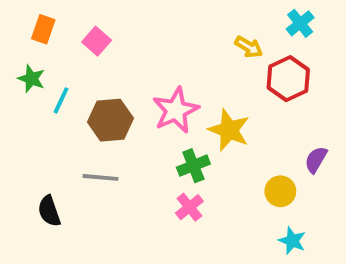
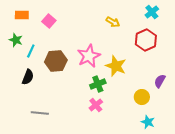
orange rectangle: (43, 29) -> (22, 15), turned 72
yellow arrow: (249, 47) -> (113, 22), moved
gray line: (101, 177) -> (40, 113), moved
black semicircle: (49, 211) -> (28, 77), moved, turned -140

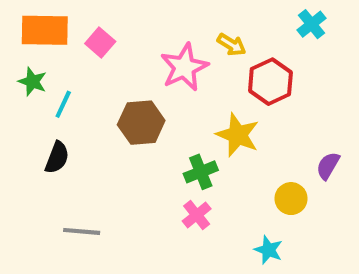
orange rectangle: (22, 15) -> (45, 30), size x1.6
red hexagon: (146, 40) -> (270, 82), moved
pink star: (89, 56) -> (184, 67), moved
brown hexagon: (56, 61) -> (141, 123), moved
cyan star: (148, 122) -> (268, 250), moved

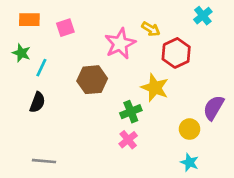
orange rectangle: (45, 30) -> (29, 20), size x0.7
pink square: (100, 43) -> (65, 28), turned 30
purple semicircle: (328, 166) -> (214, 108), size x1.4
gray line: (82, 231) -> (44, 161), moved
cyan star: (268, 250) -> (190, 162), moved

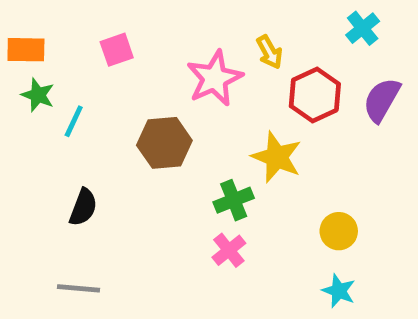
orange rectangle: (29, 20) -> (26, 50), moved
yellow arrow: (151, 29) -> (269, 52), turned 30
black semicircle: (37, 102) -> (83, 207), moved
purple semicircle: (214, 108) -> (382, 100), moved

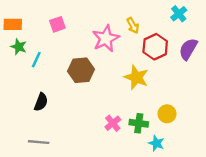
green cross: (234, 200) -> (139, 123), moved, turned 30
cyan star: (339, 291) -> (156, 143), moved

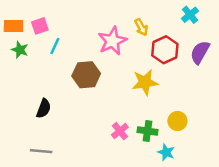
pink square: (57, 24) -> (40, 26), moved
cyan line: (36, 60) -> (55, 46), moved
yellow star: (136, 77) -> (145, 82), turned -30

